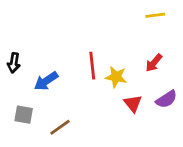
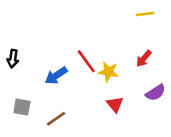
red line: (92, 66) -> (86, 61), turned -30
blue arrow: (46, 81) -> (56, 76), moved
red triangle: (133, 103) -> (115, 104), moved

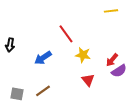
red arrow: (144, 59) -> (112, 60), moved
red line: (86, 61) -> (66, 34), moved
gray square: (22, 107) -> (17, 94), moved

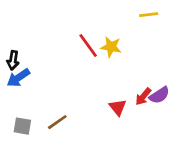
yellow star: (83, 55) -> (111, 47), moved
blue arrow: (43, 58) -> (18, 78), moved
red arrow: (112, 60) -> (143, 97), moved

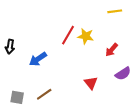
red line: (88, 46) -> (68, 35), turned 66
blue arrow: (18, 78) -> (38, 59), moved
red arrow: (143, 97) -> (112, 50), moved

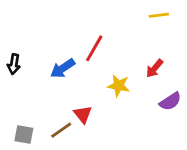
yellow star: (86, 36) -> (119, 86), moved
blue arrow: (38, 59) -> (63, 68), moved
red triangle: (91, 83) -> (83, 114), moved

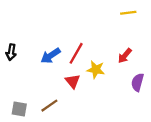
red line: (94, 48) -> (76, 53), moved
purple semicircle: (170, 101) -> (138, 82), turned 138
red triangle: (83, 114) -> (73, 81), moved

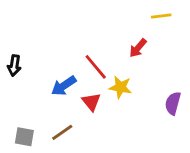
red line: (76, 53) -> (96, 67), turned -70
blue arrow: (51, 56) -> (64, 86), moved
red arrow: (125, 56) -> (138, 48), moved

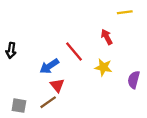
red arrow: (138, 48) -> (107, 37), turned 112
yellow star: (120, 87) -> (103, 67), moved
red triangle: (91, 102) -> (57, 85), moved

